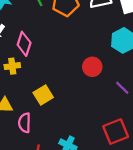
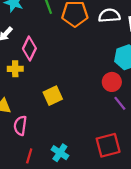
red circle: (92, 67) -> (112, 82), moved
yellow square: (43, 95) -> (53, 96), moved

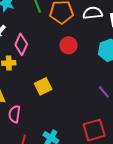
red circle: (112, 82) -> (68, 45), moved

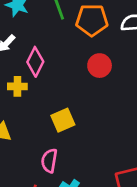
pink semicircle: (15, 114) -> (49, 161), moved

